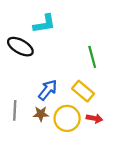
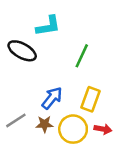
green line: (92, 57) -> (82, 56), moved, turned 40
yellow rectangle: (83, 91) -> (90, 99), turned 70
gray line: (15, 110) -> (16, 120), turned 54

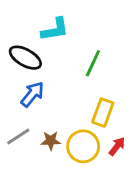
blue arrow: (52, 98) -> (32, 94), moved
red arrow: (103, 129) -> (117, 146), turned -63

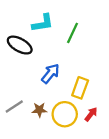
green line: (93, 63) -> (72, 33), moved
blue arrow: (32, 94) -> (50, 74), moved

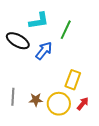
blue arrow: (50, 74) -> (44, 51), moved
gray line: (14, 107) -> (13, 97), turned -54

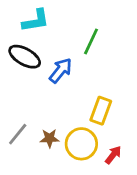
cyan L-shape: (39, 21) -> (36, 21), moved
gray line: (13, 97) -> (18, 134), turned 36
red arrow: (83, 104) -> (113, 155), moved

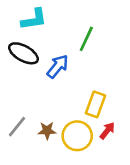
red arrow: (113, 155) -> (107, 131), moved

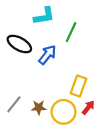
cyan L-shape: (34, 19) -> (44, 16), moved

